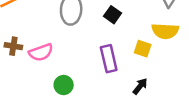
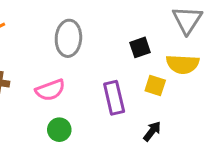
black square: (112, 15) -> (140, 47), moved, turned 36
pink semicircle: (41, 52) -> (50, 90), moved

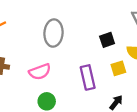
yellow square: (155, 85) -> (118, 68), turned -35

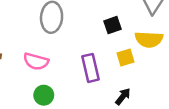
pink semicircle: (40, 72) -> (36, 61), turned 35

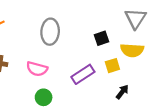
purple rectangle: (90, 68) -> (83, 74), turned 70
black arrow: (123, 96) -> (122, 92), moved

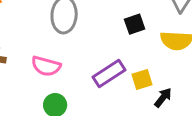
yellow square: (112, 66) -> (142, 80), moved

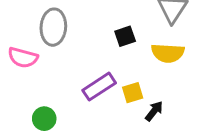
pink semicircle: (46, 66) -> (23, 58), moved

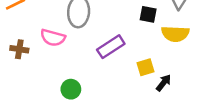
black square: (125, 36) -> (148, 14), moved, turned 30
purple rectangle: (99, 87) -> (111, 47), moved

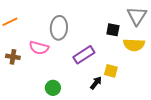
yellow square: (146, 67) -> (111, 71), turned 32
black arrow: (164, 83) -> (96, 83), moved

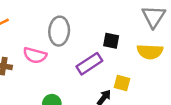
black square: (113, 30) -> (111, 41), moved

